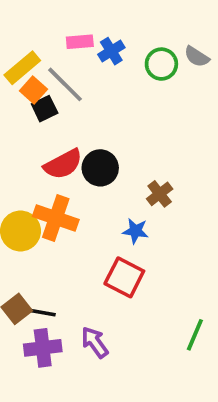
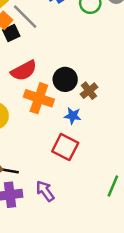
black circle: (100, 168) -> (65, 79), moved
orange cross: (56, 218) -> (39, 98), moved

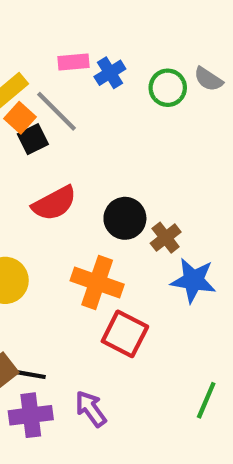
orange cross: (39, 98) -> (97, 283), moved
blue star: (73, 116) -> (193, 280), moved, size x1.5

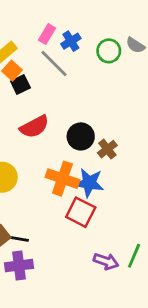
pink rectangle: (74, 62) -> (47, 34), turned -54
gray line: (56, 111) -> (54, 64), moved
blue star: (193, 280) -> (89, 183), moved
purple arrow: (91, 409) -> (106, 261), moved, turned 145

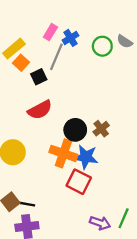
gray line: (54, 64) -> (56, 57), turned 68
black square: (20, 85) -> (39, 77), moved
black circle: (81, 136) -> (75, 130), moved

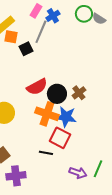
green circle: (102, 46) -> (84, 14), moved
orange square: (21, 63) -> (11, 37), turned -32
red semicircle: (40, 110) -> (37, 87), moved
black line: (27, 204) -> (46, 153), moved

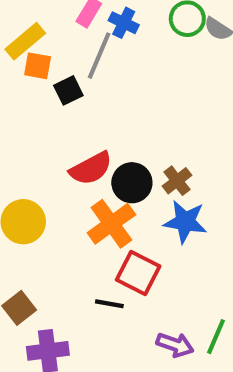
blue cross: (53, 16) -> (124, 23), turned -32
orange cross: (47, 114) -> (111, 224), turned 35
blue star: (66, 117) -> (185, 222), moved

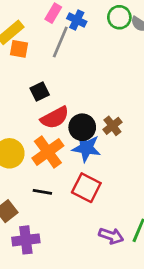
black square: (68, 90) -> (40, 91), moved
blue star: (185, 222) -> (86, 148), moved
orange cross: (111, 224) -> (48, 152), moved
black line: (109, 304) -> (42, 192), moved

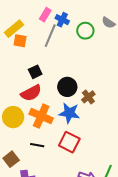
green circle: (119, 17) -> (85, 31), moved
red semicircle: (55, 118) -> (31, 93), moved
black circle: (82, 127) -> (67, 87), moved
orange cross: (48, 152) -> (41, 116), turned -30

